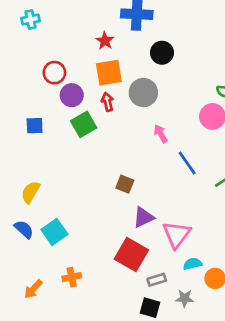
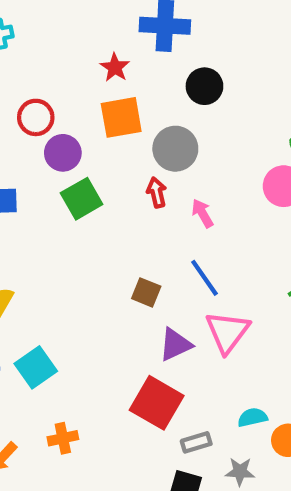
red arrow: (108, 102) -> (157, 192), moved
blue line: (187, 163) -> (204, 278), moved
pink triangle: (177, 235) -> (227, 332), moved

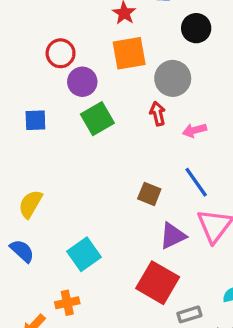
pink arrow: (202, 213) -> (194, 130), turned -75
cyan square: (36, 367) -> (84, 254), moved
orange cross: (63, 438) -> (67, 303), moved

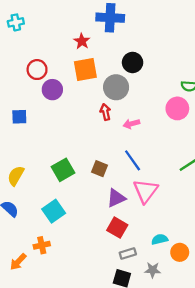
black circle: (196, 28) -> (133, 62), moved
green square: (97, 119) -> (63, 170), moved
red square: (158, 283) -> (117, 228), moved, size x0.7

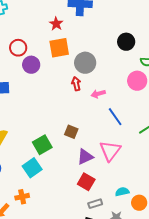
black circle: (133, 62) -> (126, 42), moved
blue line: (133, 160) -> (115, 117), moved
green square: (63, 170) -> (42, 145), moved

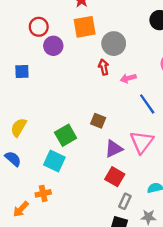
cyan square: (32, 168) -> (54, 161), turned -30
gray rectangle: (95, 204) -> (125, 201), turned -48

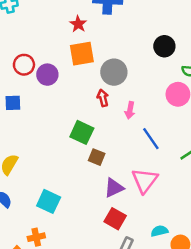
red circle: (39, 27) -> (24, 65), moved
pink arrow: (128, 78) -> (130, 110), turned -64
green square: (66, 135) -> (82, 132), moved, turned -35

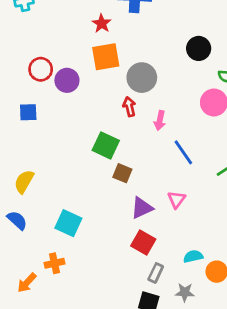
pink triangle: (145, 180) -> (176, 200), size x0.6

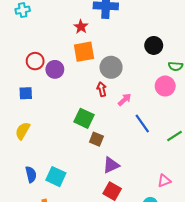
pink arrow: (160, 121) -> (125, 100), turned -144
yellow semicircle: (24, 181) -> (23, 131), moved
pink triangle: (176, 200) -> (164, 181), moved, turned 32
blue semicircle: (17, 220) -> (31, 174), moved, turned 35

